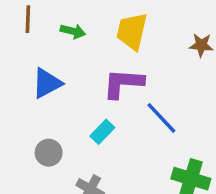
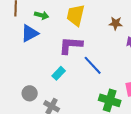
blue triangle: (47, 83) -> (30, 33), moved
gray circle: (49, 153) -> (30, 93), moved

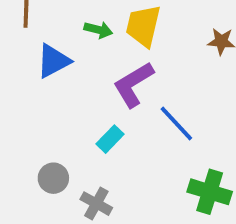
green arrow: (42, 15) -> (98, 30), moved
purple L-shape: (71, 45) -> (133, 84), turned -35

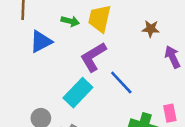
cyan rectangle: (110, 139) -> (78, 93), size x1.6

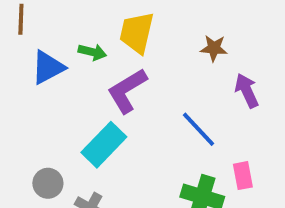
green arrow: (70, 21) -> (92, 52), moved
blue line: (121, 82) -> (198, 129), moved

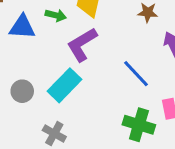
blue triangle: (48, 67) -> (22, 27), turned 32
gray circle: (48, 183) -> (22, 91), moved

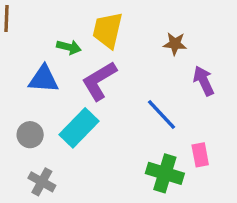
blue triangle: (22, 27) -> (44, 79), moved
gray cross: (54, 134) -> (42, 182), moved

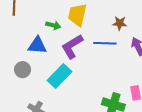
blue line: (161, 114) -> (105, 43), moved, turned -45
gray circle: (30, 135) -> (23, 70), moved

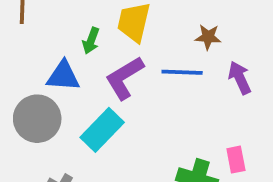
green arrow: (53, 25) -> (91, 41), turned 96
gray circle: (23, 70) -> (37, 119), size x1.6

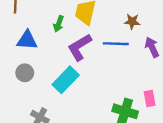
blue triangle: (63, 76) -> (27, 40), moved
gray circle: (37, 119) -> (25, 73), size x0.6

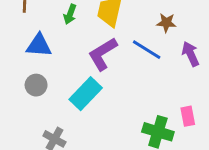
green arrow: (59, 24) -> (70, 14), moved
blue line: (116, 44) -> (147, 50), turned 30

